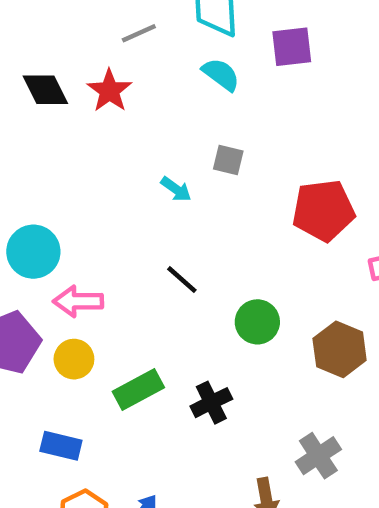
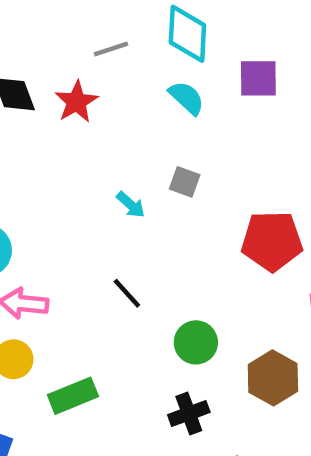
black cross: (211, 403) -> (189, 413), moved

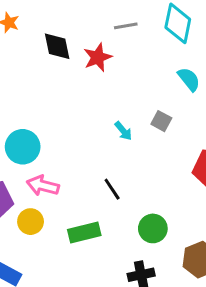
cyan semicircle: (187, 98) -> (189, 79), moved
green rectangle: (73, 396) -> (84, 232), moved

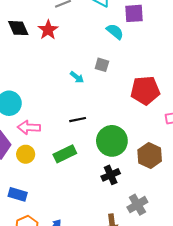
black line: (112, 189) -> (78, 120), turned -56
green circle: (153, 228) -> (112, 141), size x1.5

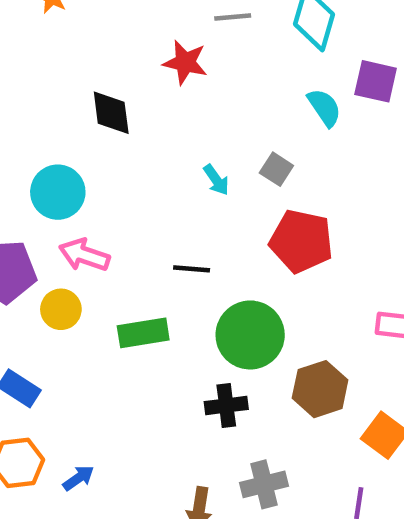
black diamond: (18, 28) -> (111, 113), moved
red star: (48, 30) -> (185, 62), turned 30
red pentagon: (145, 90) -> (301, 241), moved

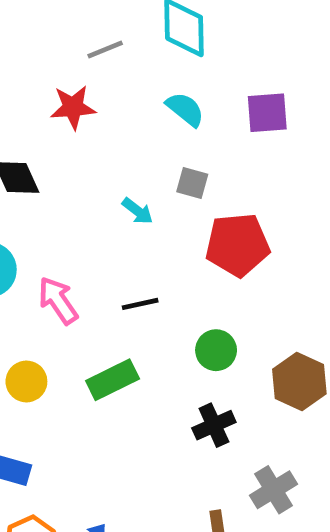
purple square: (376, 81) -> (267, 113), moved
cyan semicircle: (324, 107) -> (185, 109), moved
pink arrow: (84, 255) -> (58, 300), moved, turned 54
green circle: (250, 335) -> (216, 350), size x0.6

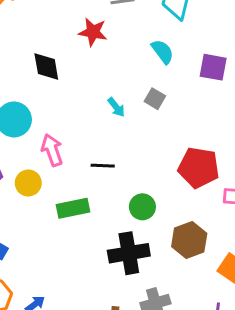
red pentagon: (238, 245) -> (199, 168), moved
yellow circle: (26, 381) -> (28, 183), moved
black cross: (214, 425) -> (129, 253), size x1.5

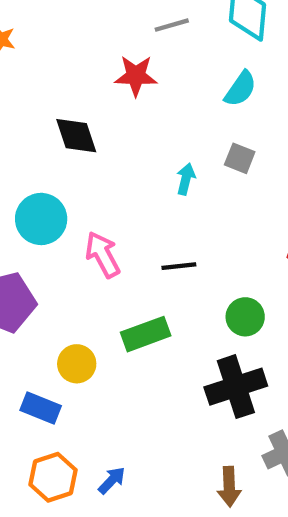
cyan semicircle: (163, 52) -> (240, 89), turned 80
cyan arrow: (116, 107) -> (186, 179), turned -120
yellow circle: (28, 183) -> (77, 364), moved

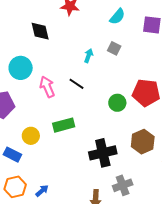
black line: (179, 266) -> (77, 84), moved, turned 35
green circle: (245, 317) -> (117, 103), moved

